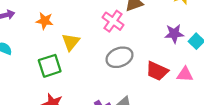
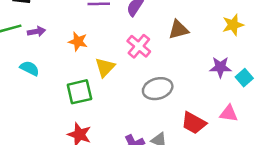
pink cross: (113, 21) -> (139, 46), moved
red trapezoid: (157, 71) -> (194, 123), moved

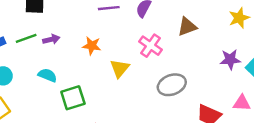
green square: (79, 92) -> (73, 98), moved

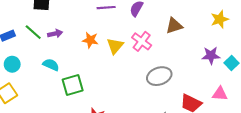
green line: (26, 38) -> (33, 32), turned 60
yellow triangle: (120, 68) -> (115, 46), moved

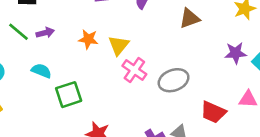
pink cross: (142, 41) -> (134, 70), moved

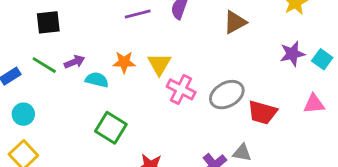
cyan semicircle: (41, 71) -> (97, 80), moved
green square: (69, 95) -> (111, 128), turned -32
red trapezoid: (213, 112) -> (262, 113), moved

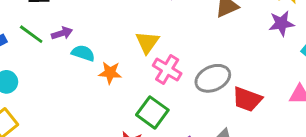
purple star: (292, 54) -> (281, 23), moved
orange star: (124, 62) -> (110, 73), moved
green square: (111, 128) -> (152, 112), moved

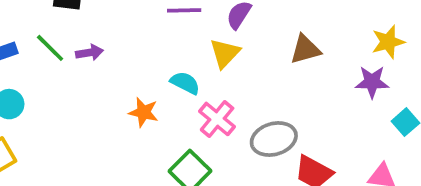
yellow triangle: (147, 42) -> (225, 53), moved
cyan semicircle: (83, 53) -> (185, 83), moved

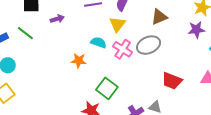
purple arrow: (90, 53) -> (57, 19), moved
pink cross: (217, 119) -> (123, 49), moved
gray ellipse: (274, 139) -> (149, 45), moved

